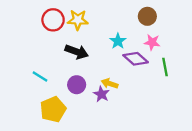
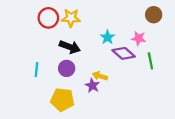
brown circle: (147, 16) -> (154, 15), moved
cyan line: (40, 76) -> (37, 69), turned 64
purple circle: (77, 85) -> (67, 68), moved
yellow pentagon: (53, 109) -> (62, 100), moved, turned 30

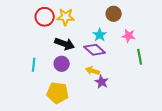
brown circle: (154, 15) -> (114, 14), moved
purple diamond: (124, 53) -> (95, 50), moved
purple star: (92, 86) -> (102, 82), moved

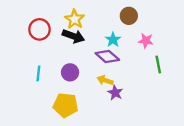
red circle: (45, 17) -> (39, 29), moved
yellow star: (66, 17) -> (75, 19), turned 30
black arrow: (65, 44) -> (73, 36), moved

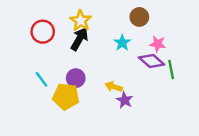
black arrow: (73, 36) -> (79, 39), turned -80
purple diamond: (107, 57) -> (152, 61), moved
cyan line: (38, 73) -> (41, 79), turned -42
yellow pentagon: (65, 105) -> (66, 96), moved

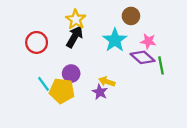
red circle: (43, 32) -> (37, 42), moved
cyan star: (122, 43) -> (115, 40), size x1.5
cyan line: (41, 79) -> (44, 84), moved
purple star: (125, 100) -> (100, 92), moved

